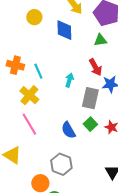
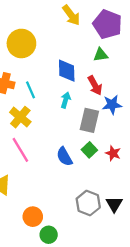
yellow circle: (34, 17) -> (21, 43), moved, size x1.6
blue diamond: (64, 30) -> (67, 71), moved
gray hexagon: (61, 164) -> (88, 203), moved

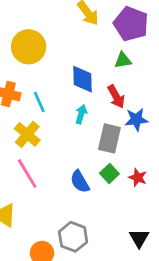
gray hexagon: (88, 203) -> (73, 237), moved

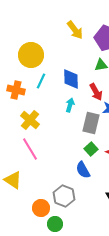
cyan line: (39, 102) -> (41, 81), moved, turned 49
blue semicircle: (80, 182) -> (83, 170), moved

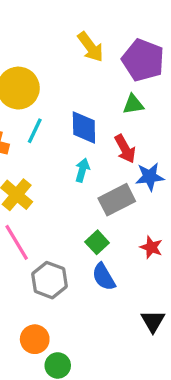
gray rectangle: (91, 123) -> (117, 200), turned 50
green square: (91, 149) -> (97, 242), moved
gray hexagon: (64, 196) -> (49, 280), moved

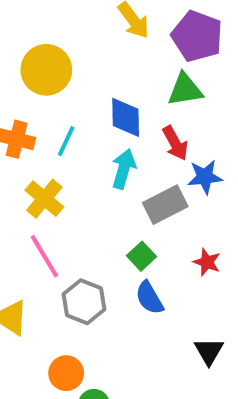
green triangle: (133, 104) -> (185, 90), size x1.4
cyan line: (35, 131) -> (66, 141), moved
cyan arrow: (82, 170) -> (124, 169), size x1.4

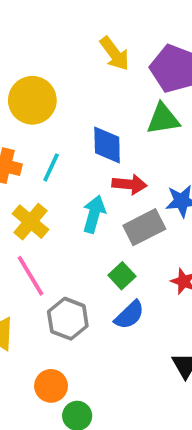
red arrow: (175, 143) -> (129, 184), moved, turned -56
cyan arrow: (124, 169) -> (94, 214), moved
blue semicircle: (149, 298) -> (129, 315), turned -104

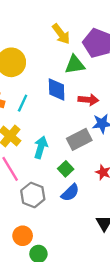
green triangle: (163, 119) -> (75, 65), moved
red arrow: (129, 184) -> (88, 100), moved
cyan arrow: (94, 214) -> (41, 147), moved

